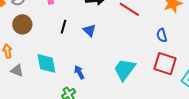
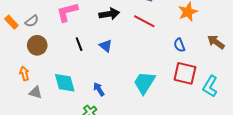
black line: (63, 27) -> (79, 44), turned -32

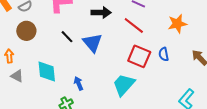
black line: (79, 44) -> (67, 37), turned -32
blue triangle: (106, 46) -> (92, 43), size x1.5
red square: (185, 73) -> (139, 56), moved

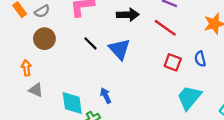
red square: (139, 56) -> (173, 62), size x0.7
cyan diamond: (47, 72) -> (72, 103), moved
cyan trapezoid: (124, 85) -> (189, 98), moved

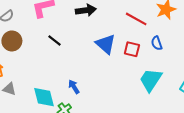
red line: (165, 28) -> (136, 19), moved
blue triangle: (119, 49) -> (106, 44), moved

